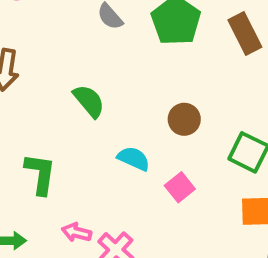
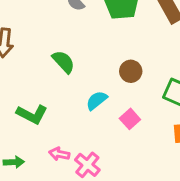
cyan semicircle: (134, 159) -> (97, 100), turned -60
green L-shape: (40, 174) -> (32, 114), turned 112

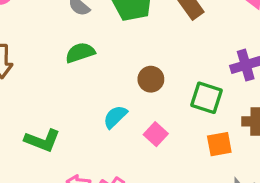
green semicircle: (63, 62) -> (80, 53), moved, turned -60

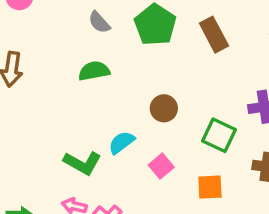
green L-shape: (42, 140) -> (82, 163), moved
orange square: (219, 144) -> (210, 187), moved

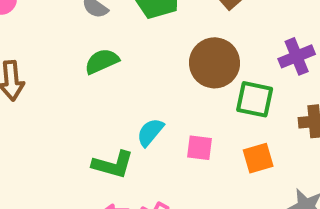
brown circle: (164, 108) -> (215, 63), moved, size x1.6
pink square: (161, 166) -> (200, 148), turned -30

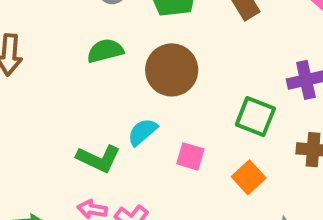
brown circle: (215, 63) -> (172, 70), moved
orange square: (258, 158) -> (249, 177), turned -36

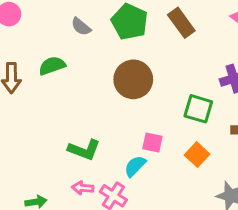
green semicircle: (105, 51) -> (52, 66), moved
cyan semicircle: (142, 132) -> (135, 166), moved

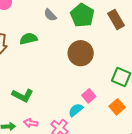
pink square: (152, 143) -> (89, 96), turned 32
green L-shape: (84, 150) -> (23, 95), moved
pink arrow: (83, 188) -> (31, 123), moved

